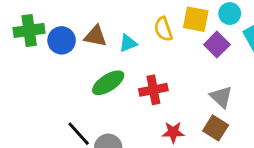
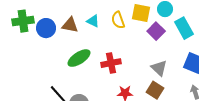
cyan triangle: (128, 43) -> (93, 21), moved, turned 48

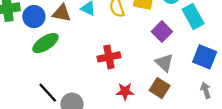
purple square: (156, 31) -> (162, 32), moved
green ellipse: (79, 58) -> (45, 43), moved

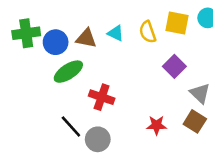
purple square: (162, 32) -> (174, 66), moved
red cross: (109, 57) -> (102, 97), moved, turned 30

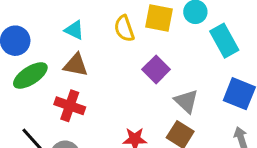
cyan triangle: (116, 33) -> (74, 30), moved
brown triangle: (86, 38) -> (76, 65), moved

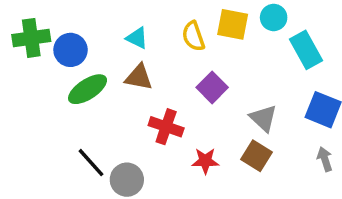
purple square: (156, 69) -> (212, 87), moved
red cross: (70, 106) -> (166, 127), moved

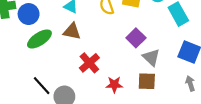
purple square: (212, 87) -> (136, 38), moved
red cross: (166, 127) -> (89, 63), turned 30
brown square: (257, 156) -> (147, 81), turned -30

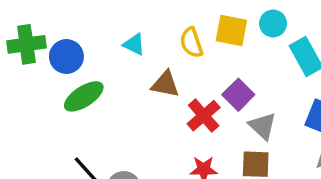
brown triangle: (72, 31) -> (165, 84), moved
red cross: (89, 63) -> (204, 116), moved

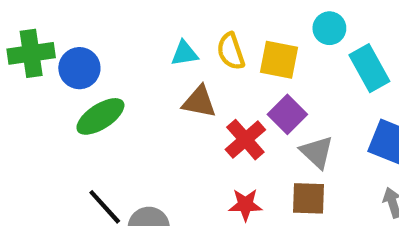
yellow square: (231, 30) -> (279, 60), moved
cyan triangle: (134, 44) -> (184, 53), moved, turned -35

